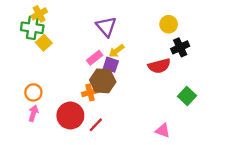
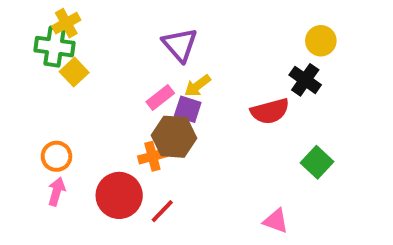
yellow circle: (169, 24) -> (321, 41), moved
black cross: (180, 47) -> (305, 80), turned -30

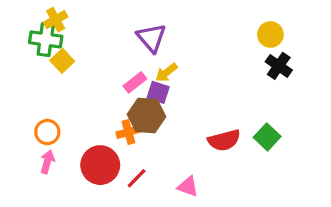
black cross: (305, 80) -> (279, 66), moved
red semicircle: (270, 111) -> (224, 140), moved
pink triangle: (276, 221) -> (188, 187), moved

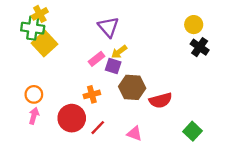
yellow square: (62, 61) -> (44, 44), size x1.5
brown hexagon: (146, 115) -> (132, 87), moved
green square: (267, 137) -> (193, 131), moved

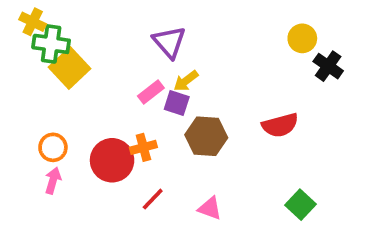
yellow cross: (40, 14) -> (33, 22), moved, turned -35
black cross: (200, 47) -> (328, 66), moved
red semicircle: (161, 100) -> (280, 125), moved
red circle: (72, 118) -> (112, 160), moved

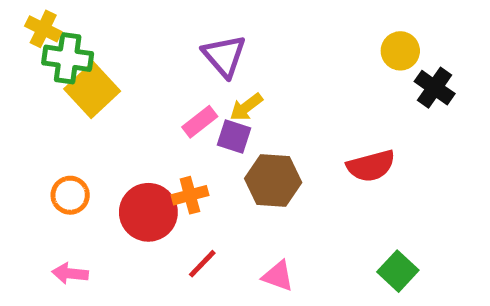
pink arrow: (53, 181) -> (70, 273), moved, turned -100

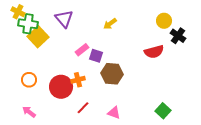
purple triangle: (224, 56) -> (64, 19), moved
yellow arrow: (246, 107) -> (110, 24), moved
red semicircle: (371, 166) -> (154, 52), moved
pink arrow: (70, 273) -> (29, 112), turned 32

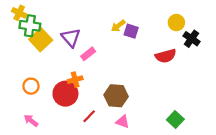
purple triangle: (64, 19) -> (71, 38), moved
purple square: (96, 56) -> (131, 31), moved
brown hexagon: (112, 74) -> (116, 96), moved
orange cross: (78, 80) -> (75, 80), moved

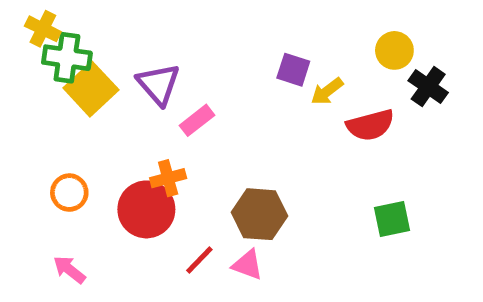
yellow arrow: (118, 26) -> (327, 91), moved
green square: (175, 119) -> (392, 219), moved, turned 35
pink triangle: (123, 122) -> (248, 265), moved

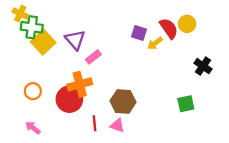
black cross: (428, 87) -> (203, 66), moved
red semicircle: (370, 125) -> (169, 28), moved, turned -110
orange cross: (168, 178) -> (80, 84), size x1.5
red line: (199, 260) -> (95, 123), turned -49

